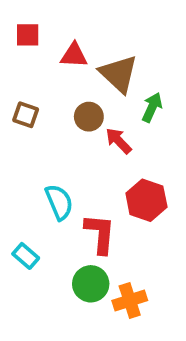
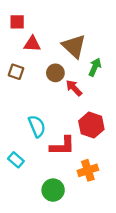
red triangle: (74, 55) -> (32, 44), moved
red L-shape: (100, 234) -> (62, 146), turned 84
green circle: (91, 284) -> (53, 190), moved
orange cross: (130, 301) -> (88, 170), moved

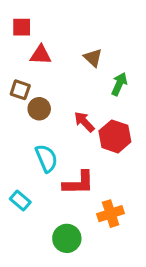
brown triangle: (74, 46) -> (93, 58), size x0.6
brown circle: (55, 73) -> (39, 109), moved
red arrow: (74, 88) -> (84, 122), moved
red hexagon: (91, 125) -> (115, 136), moved

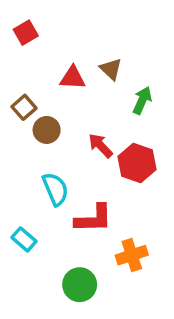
red square: (22, 27) -> (26, 33), turned -30
red triangle: (41, 55) -> (73, 78), moved
brown square: (20, 90) -> (24, 107), turned 30

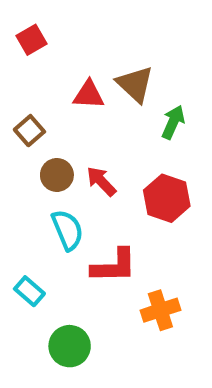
brown triangle: (111, 69) -> (135, 84), size x1.4
brown circle: (47, 130) -> (57, 175), moved
red arrow: (100, 146) -> (101, 181), moved
green circle: (80, 285) -> (70, 346), moved

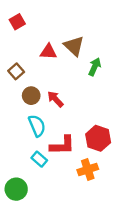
red hexagon: (167, 198) -> (98, 138), moved
cyan rectangle: (29, 291) -> (39, 159), moved
green circle: (70, 346) -> (16, 189), moved

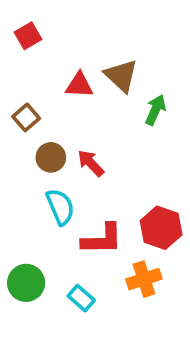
cyan rectangle: (39, 159) -> (81, 298), moved
green circle: (16, 189) -> (26, 283), moved

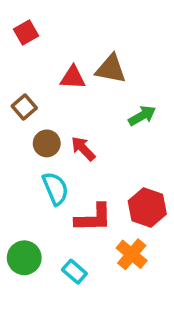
brown triangle: (121, 76) -> (111, 69), turned -32
green arrow: (155, 110) -> (142, 116), moved, turned 36
orange cross: (144, 279) -> (132, 254), turned -32

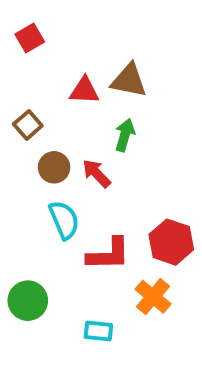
green arrow: (142, 116) -> (125, 135), moved, turned -44
cyan rectangle: (74, 272) -> (98, 331), moved, turned -35

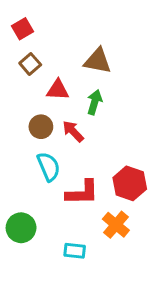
red triangle: (84, 91) -> (58, 90), moved
brown square: (28, 125) -> (30, 64), moved

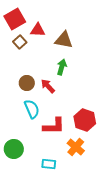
red square: (23, 29) -> (15, 19), size x1.5
red triangle: (58, 90) -> (38, 30), moved

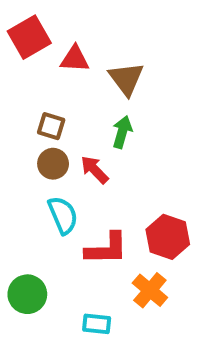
brown triangle: (64, 40) -> (126, 79), turned 42
brown square: (20, 42) -> (51, 126), moved, turned -32

